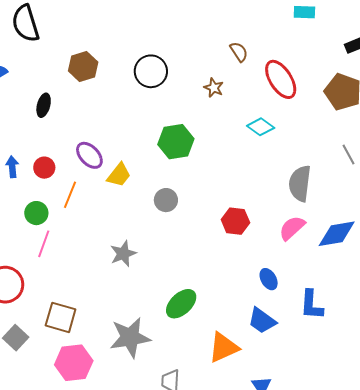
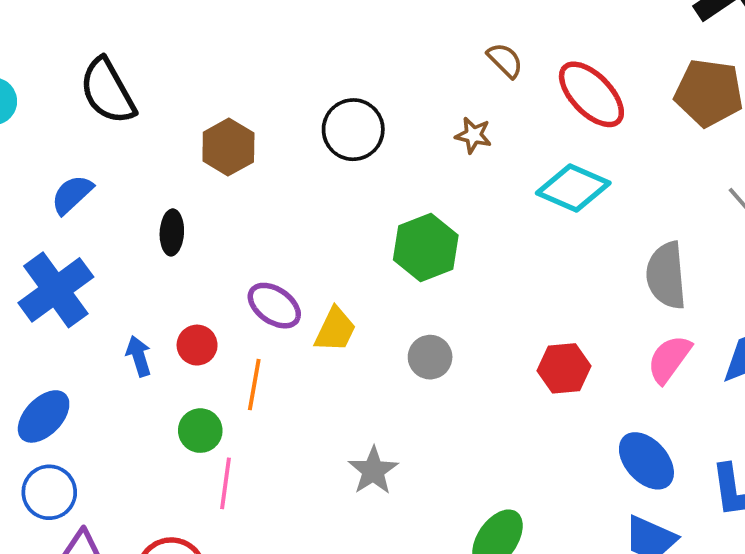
cyan diamond: (261, 127) -> (573, 188), size x1.4
blue ellipse: (269, 279) -> (646, 461), size x1.5

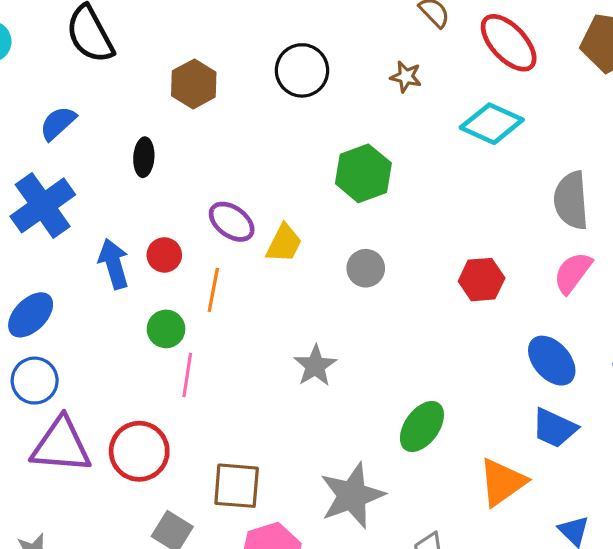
blue arrow: (139, 356) -> (114, 264), size x1.4

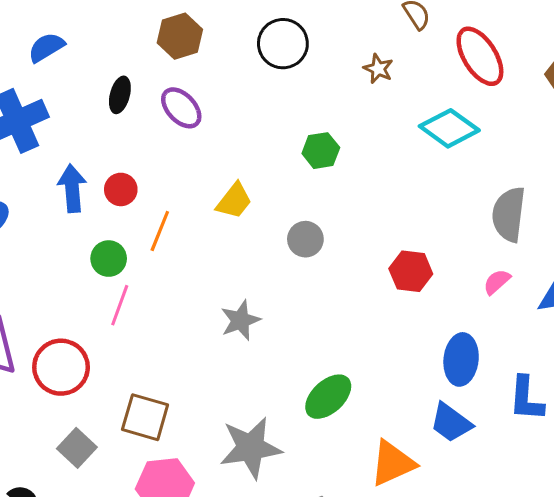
green hexagon: (363, 173) -> (321, 151), size x0.7
purple ellipse: (232, 222) -> (181, 108), moved
pink semicircle: (573, 273) -> (497, 282), size x0.7
blue ellipse: (552, 361) -> (461, 359), turned 36

